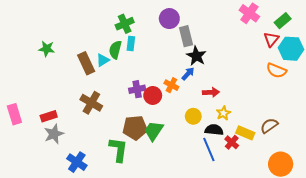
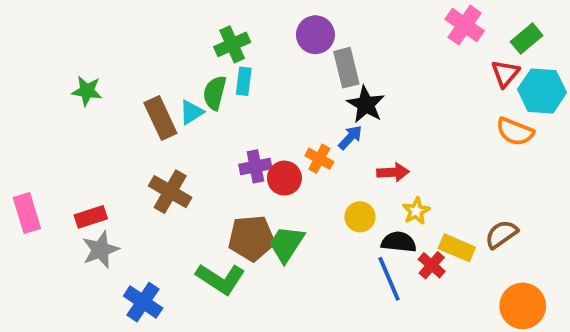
green L-shape: (118, 150) -> (221, 279), turned 115

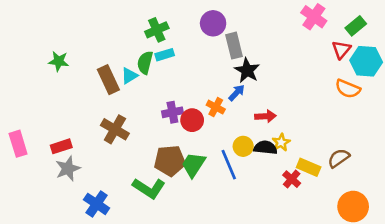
cyan rectangle: (244, 81) -> (165, 55), turned 66
black semicircle: (399, 242) -> (265, 148), moved
blue line: (389, 279) -> (229, 165), moved

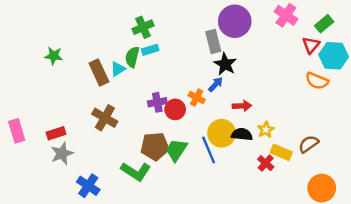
purple circle: (213, 23) -> (235, 21), moved, size x1.4
yellow star: (281, 142) -> (266, 130), moved
yellow circle: (243, 146) -> (222, 133), size x1.5

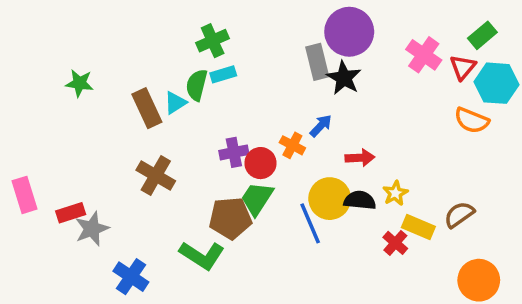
pink cross: (286, 15) -> (424, 55), moved
black star: (225, 64) -> (344, 78), moved
red rectangle: (56, 133) -> (71, 213), moved
green trapezoid: (176, 150) -> (257, 199), moved

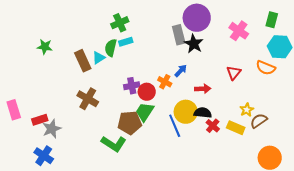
green rectangle: (482, 35) -> (272, 20), turned -35
red triangle: (463, 67) -> (234, 73), moved
yellow star: (395, 193) -> (247, 110), moved
red cross: (395, 243) -> (213, 126), moved
blue cross: (131, 277) -> (44, 156), moved

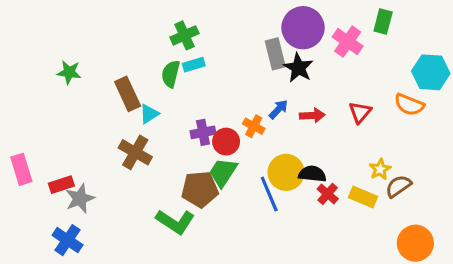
green rectangle: (272, 20) -> (383, 22), moved
pink cross: (239, 31) -> (348, 42), moved
cyan triangle: (99, 58) -> (149, 114), moved
red arrow: (203, 89) -> (312, 115), moved

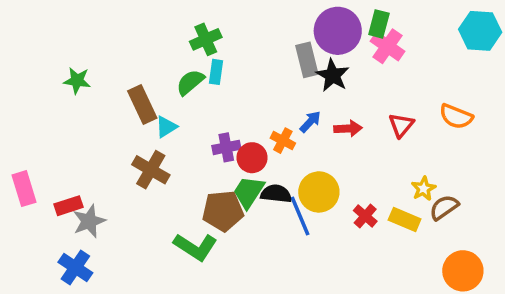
green rectangle: (383, 22) -> (379, 24), moved
cyan rectangle: (194, 65) -> (216, 72), turned -65
cyan hexagon: (431, 72) -> (480, 31), moved
green semicircle: (171, 74) -> (190, 82), turned 36
black semicircle: (312, 174) -> (276, 194), moved

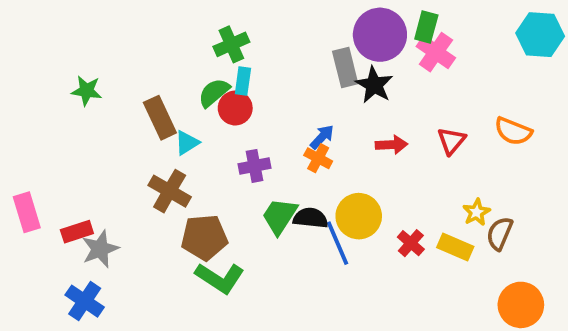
blue arrow: (310, 122) -> (322, 137), moved
red circle: (252, 158) -> (235, 108), moved
brown semicircle: (444, 207) -> (500, 234), turned -32
brown pentagon: (223, 211) -> (204, 237), moved

